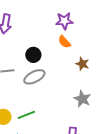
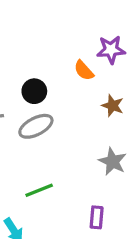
purple star: (64, 21) -> (111, 50), moved
green line: (26, 115) -> (39, 190), moved

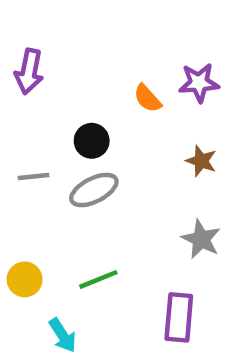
orange semicircle: (84, 70) -> (148, 98), moved
purple rectangle: (97, 217) -> (179, 317), size x1.5

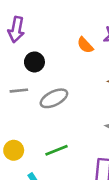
black circle: (92, 141) -> (34, 62), moved

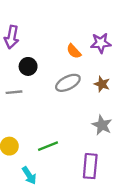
gray ellipse: (54, 98) -> (68, 83), moved

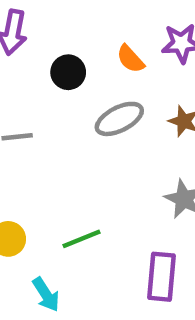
black circle: (28, 66) -> (68, 72), moved

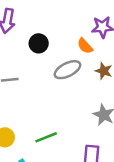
orange semicircle: (130, 59) -> (85, 46), moved

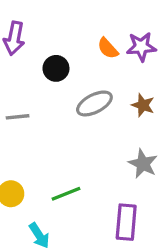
orange semicircle: (85, 46) -> (108, 48), moved

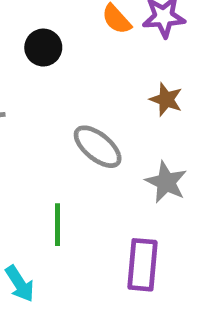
gray ellipse: (94, 103) -> (98, 147), moved, turned 66
green line: (66, 194) -> (57, 225), turned -68

